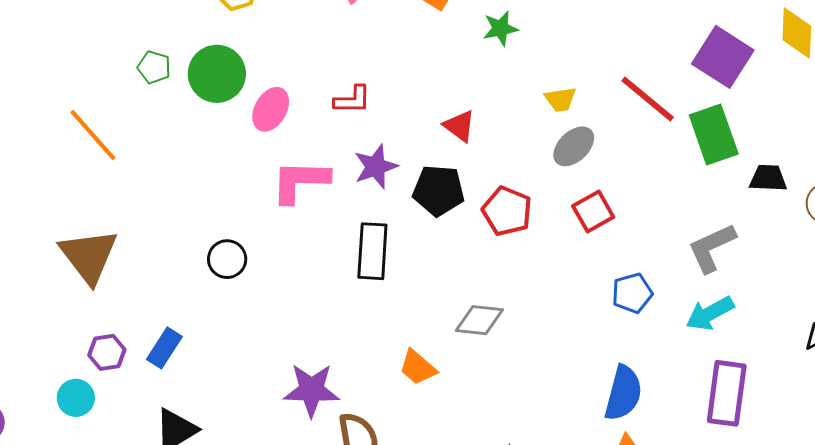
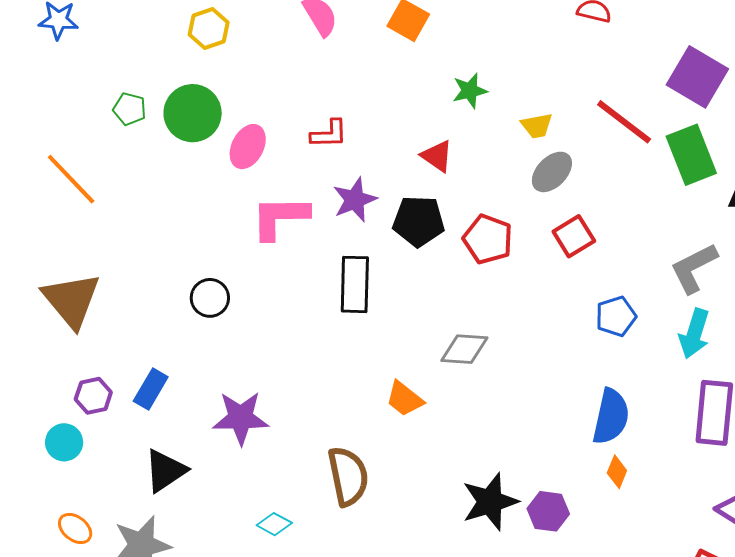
green star: (500, 28) -> (470, 91), moved
cyan arrow: (710, 313) -> (694, 334), turned -42
purple star: (311, 390) -> (241, 418), moved

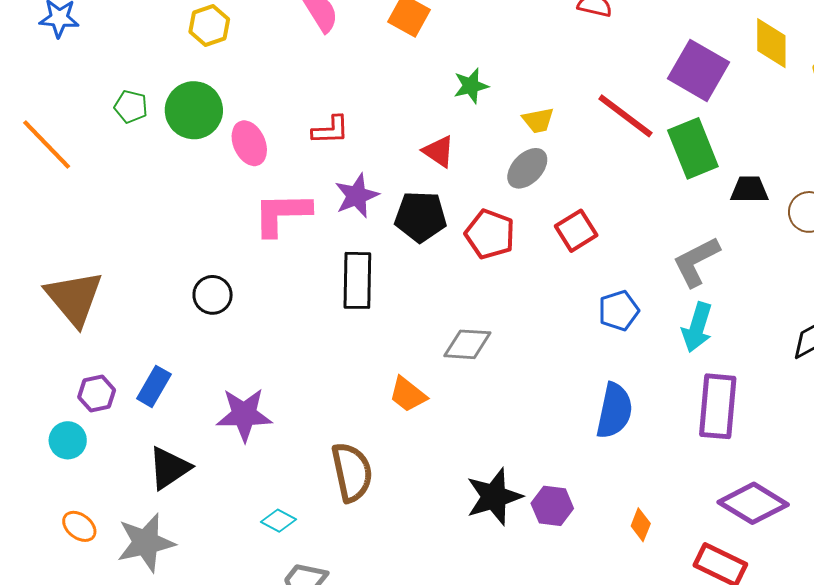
pink ellipse: (248, 147) -> (249, 143), turned -51
gray ellipse: (552, 172) -> (527, 168), moved
orange line: (71, 179) -> (47, 145), moved
orange diamond: (617, 472) -> (641, 525), moved

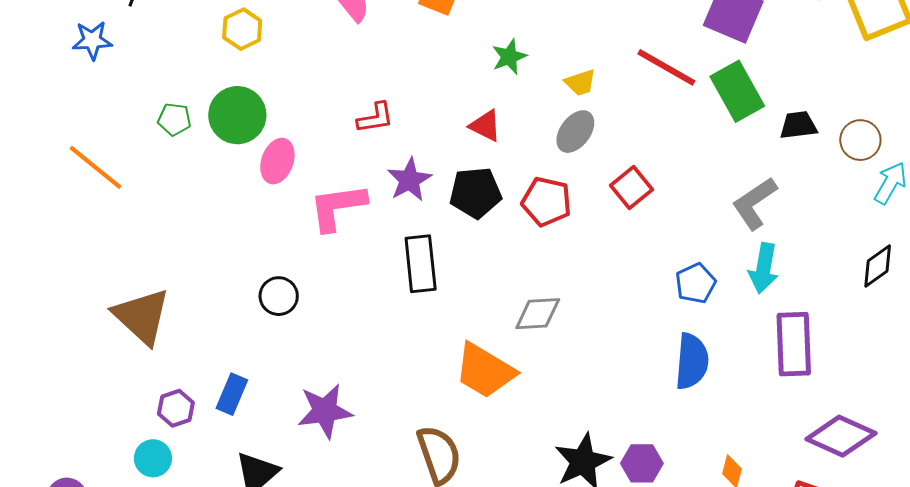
pink ellipse: (249, 143) -> (277, 161), moved, turned 51
blue pentagon: (619, 311) -> (696, 283), moved
orange trapezoid: (408, 394) -> (485, 371), size x1.6

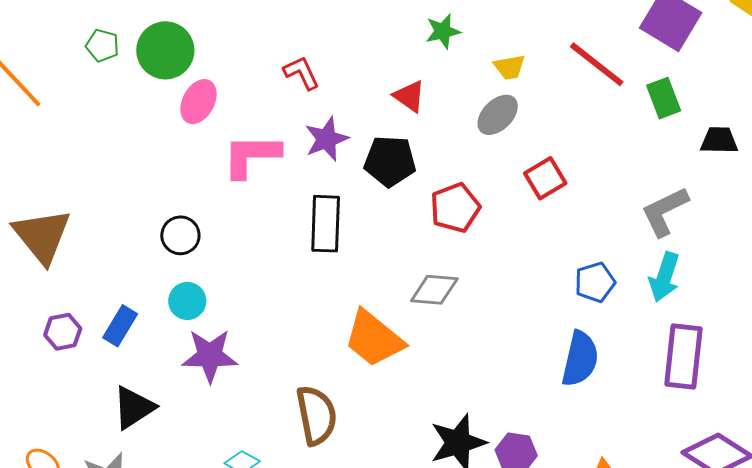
green rectangle: (737, 91) -> (664, 98), size x0.7
red L-shape: (375, 118) -> (302, 73), turned -114
red pentagon: (547, 202) -> (455, 208), moved, turned 30
cyan circle: (153, 458) -> (187, 301), moved

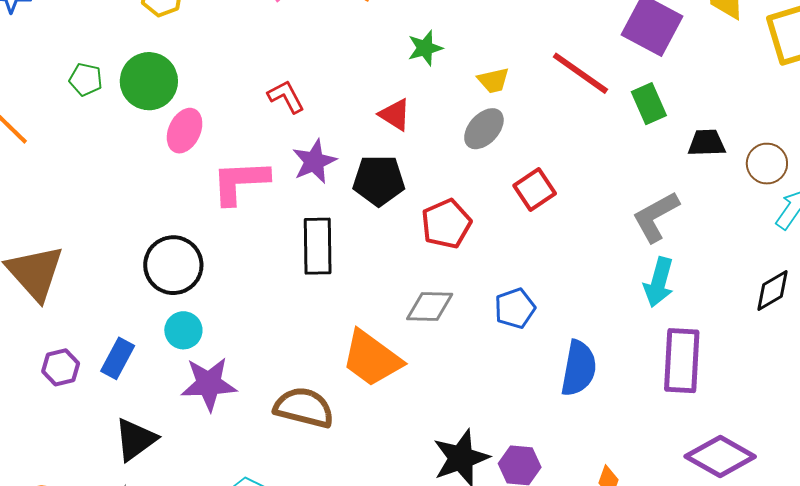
black circle: (180, 235) -> (173, 265), size x1.5
blue pentagon: (595, 282) -> (515, 308), moved
brown semicircle: (316, 415) -> (304, 408), moved, turned -62

